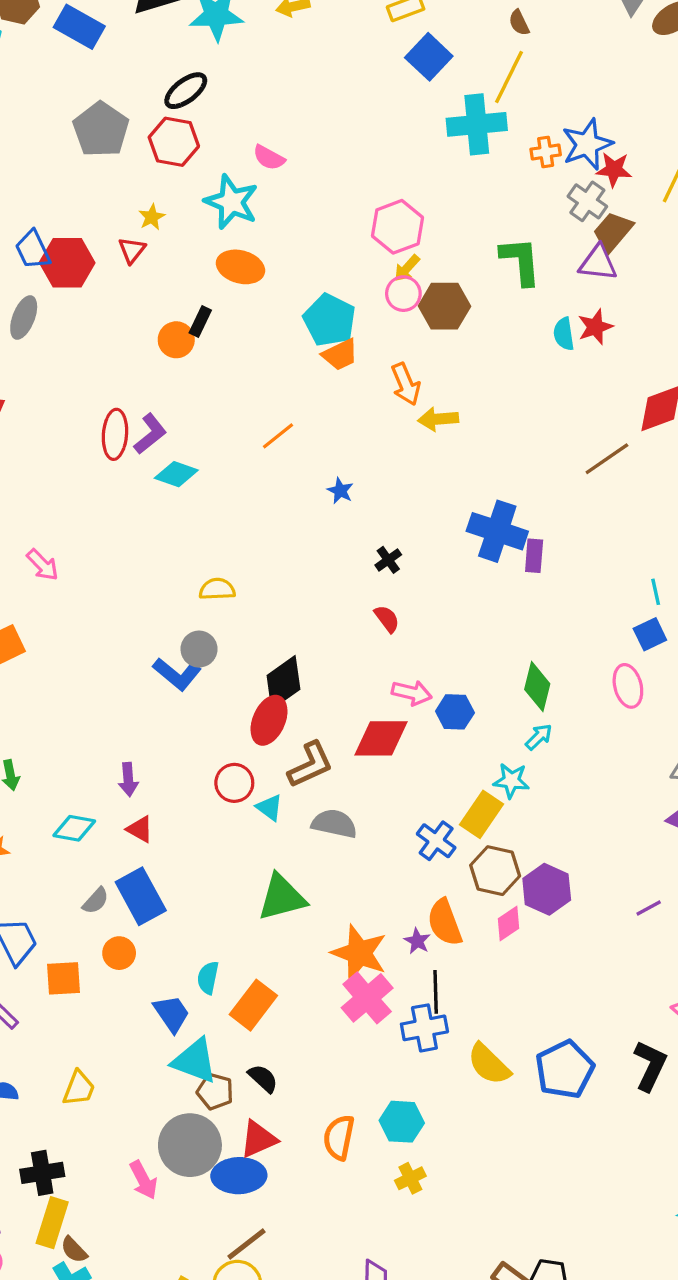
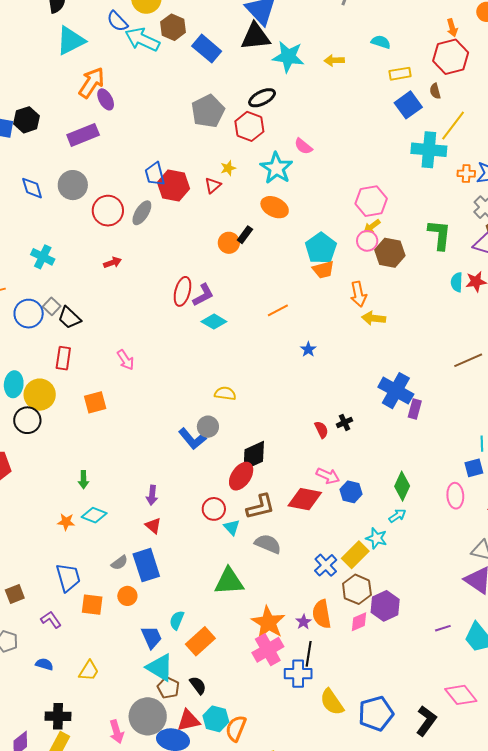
brown semicircle: (519, 23) -> (435, 91), moved
black cross: (388, 560) -> (345, 422), moved
cyan diamond: (74, 828) -> (94, 515), moved
cyan hexagon: (402, 1122) -> (216, 719), moved

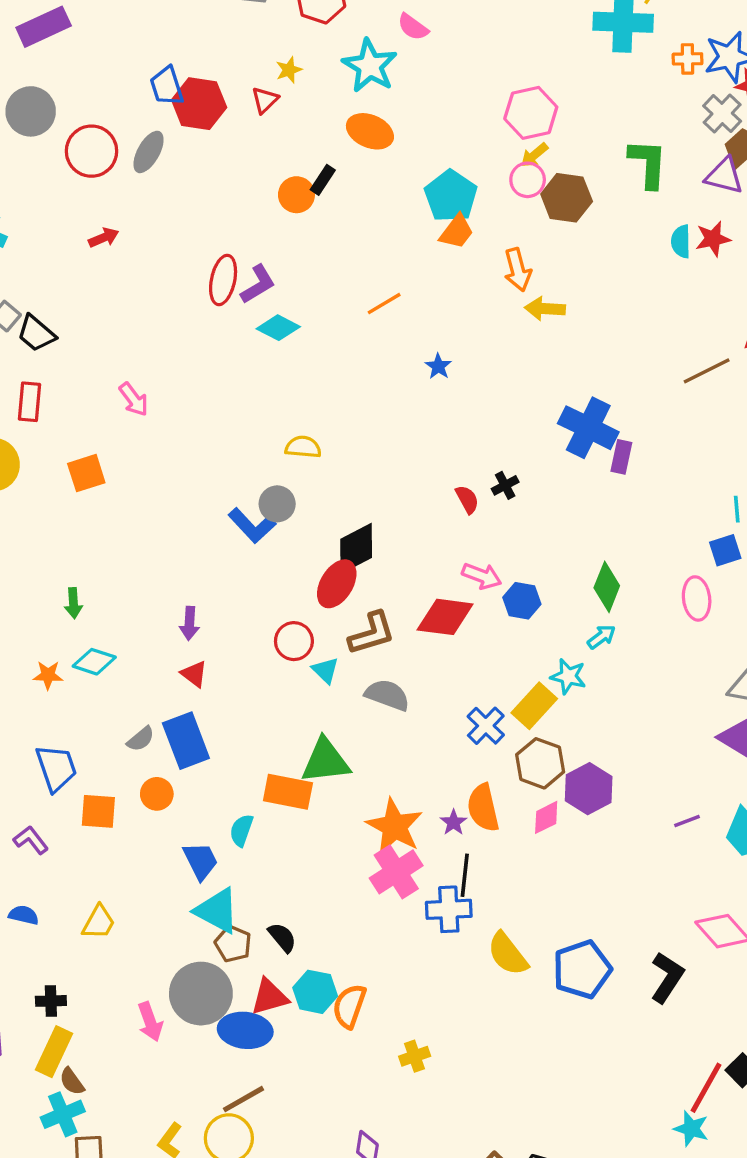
orange trapezoid: (323, 270) -> (457, 232), turned -35
orange rectangle: (200, 641) -> (288, 792), moved, turned 56
black cross: (58, 716) -> (51, 1001), size x0.7

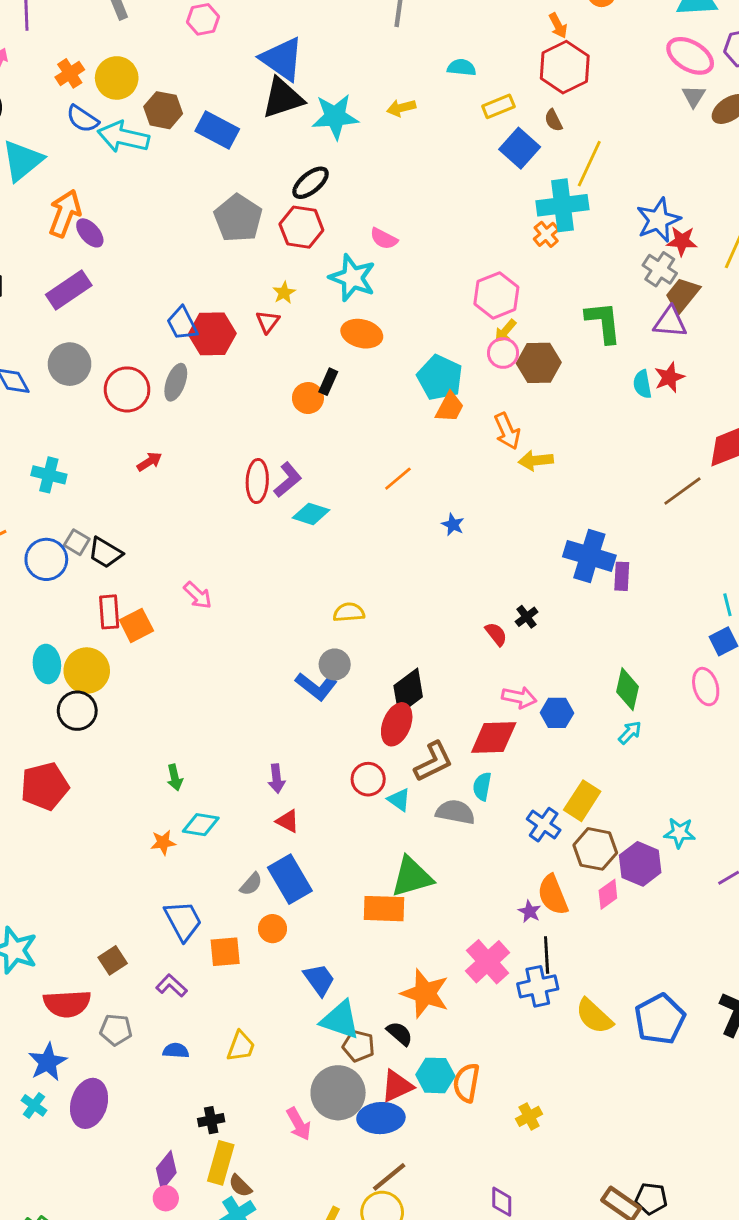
orange cross: (688, 59) -> (546, 234), moved, turned -30
orange square: (86, 473) -> (136, 625), moved
cyan star: (568, 676) -> (680, 833), moved
orange star: (394, 826) -> (425, 993), moved
cyan semicircle: (241, 830) -> (482, 786), moved

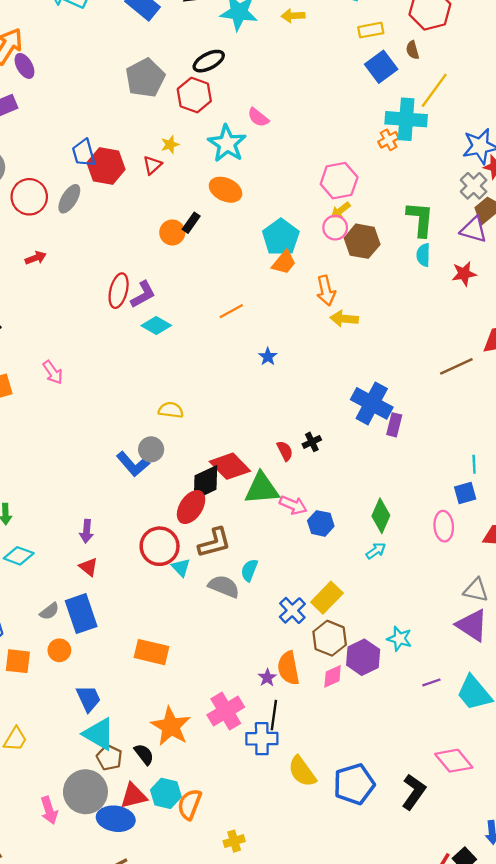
cyan semicircle: (642, 384) -> (423, 255), moved
red diamond: (494, 737) -> (230, 466), moved, turned 36
red circle: (368, 779) -> (160, 546), size x1.4
green triangle: (412, 877) -> (262, 489), moved

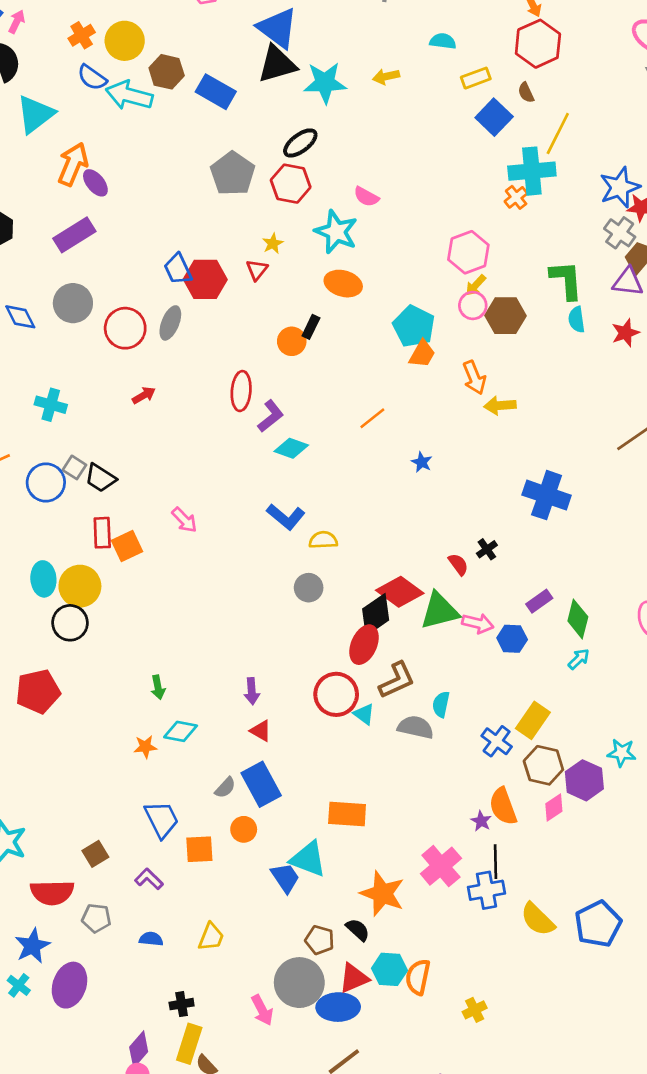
red ellipse: (119, 291) -> (241, 391), moved
purple rectangle: (394, 425) -> (539, 601), moved, turned 50
blue L-shape: (133, 464) -> (286, 517), moved
cyan triangle: (99, 734) -> (308, 859), moved

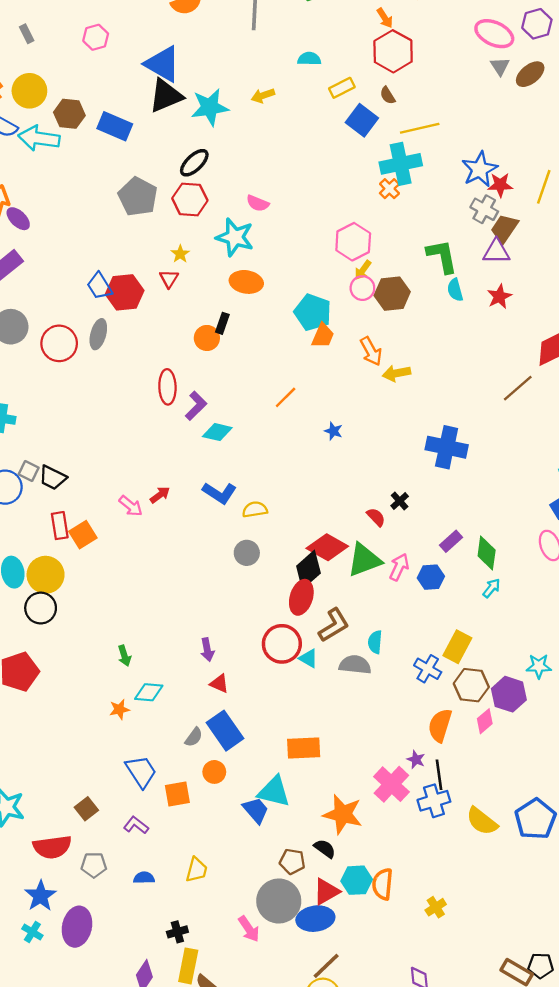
yellow line: (558, 133) -> (420, 128), turned 57
red arrow: (144, 395) -> (160, 495), moved
pink arrow: (478, 623) -> (399, 567), turned -72
orange semicircle: (503, 806) -> (440, 725), turned 44
purple star: (481, 821) -> (416, 760), moved

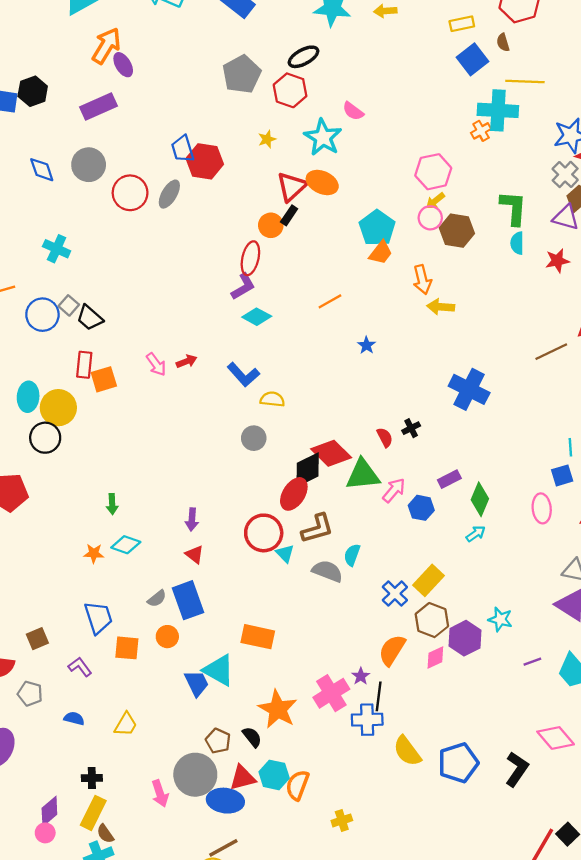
red triangle: (169, 279) -> (292, 187), moved, size x1.6
red ellipse: (167, 387) -> (250, 258), moved

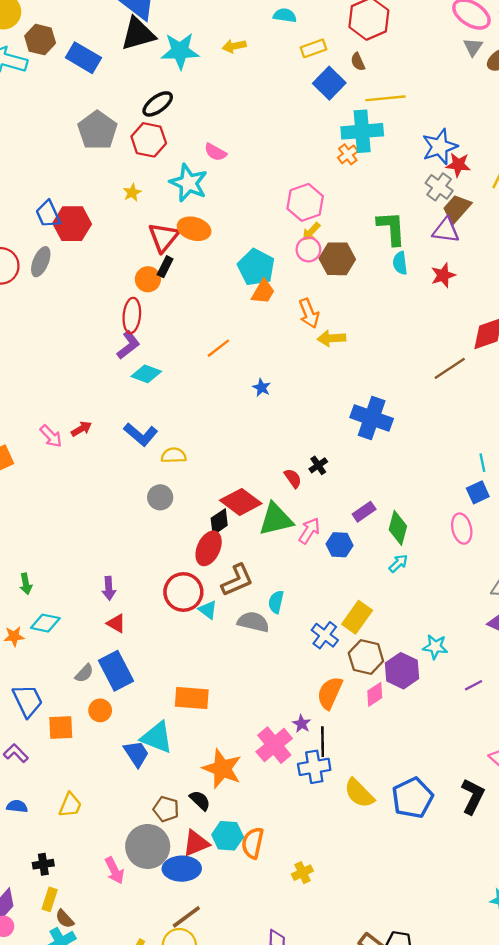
black diamond: (308, 470) -> (219, 522), size x0.7
yellow rectangle: (93, 813) -> (50, 899), size x0.7

